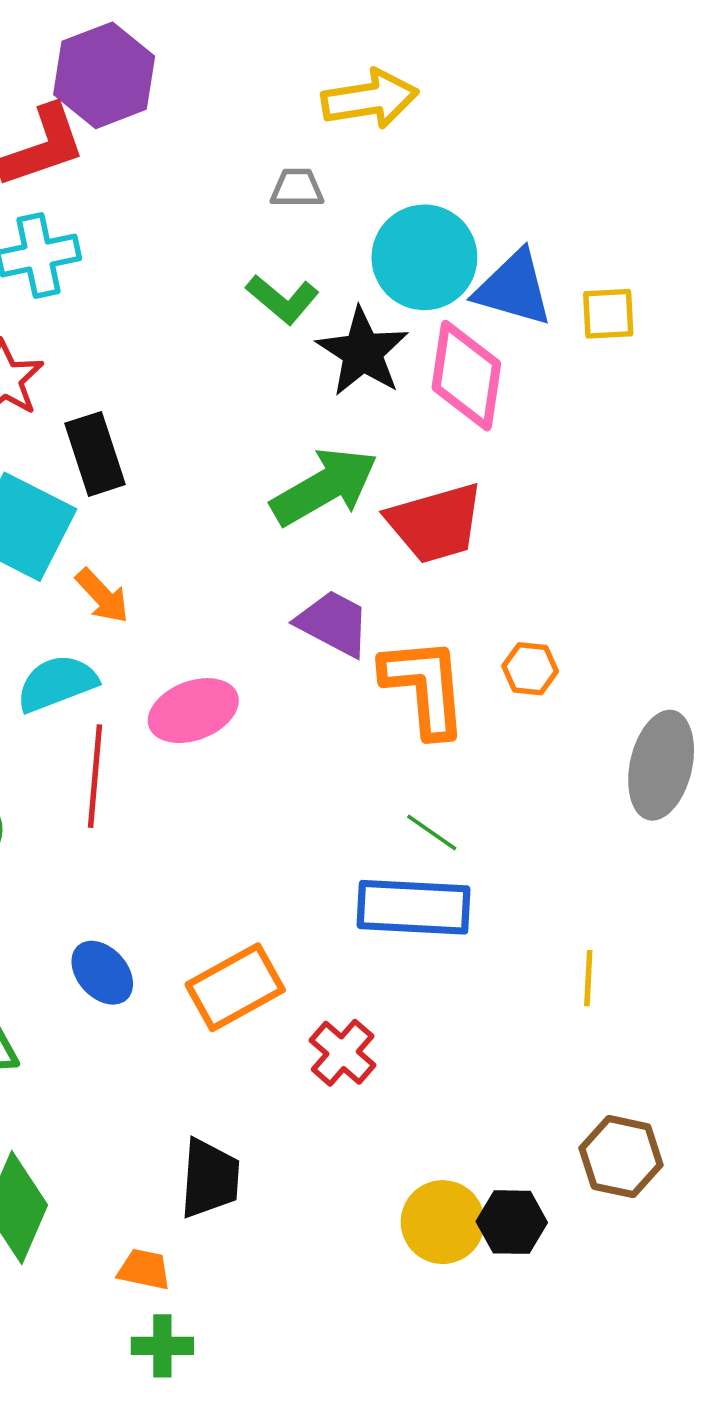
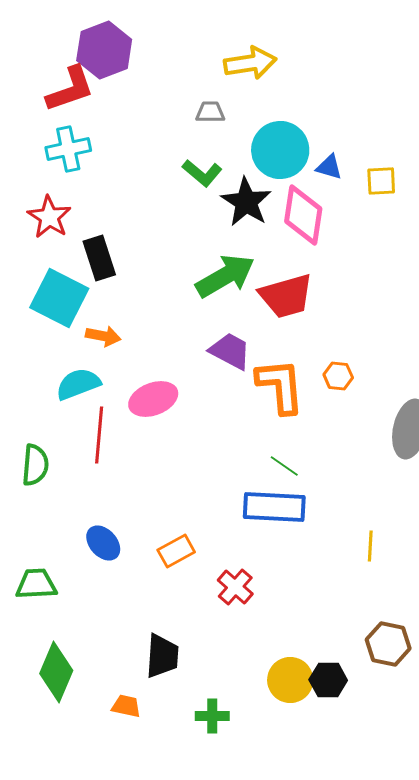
blue triangle: (514, 288) -> (329, 167), size x0.6
orange arrow: (102, 596) -> (103, 336), turned -36
orange rectangle: (235, 987) -> (176, 551), size x0.7
green cross: (162, 1346) -> (212, 716), moved

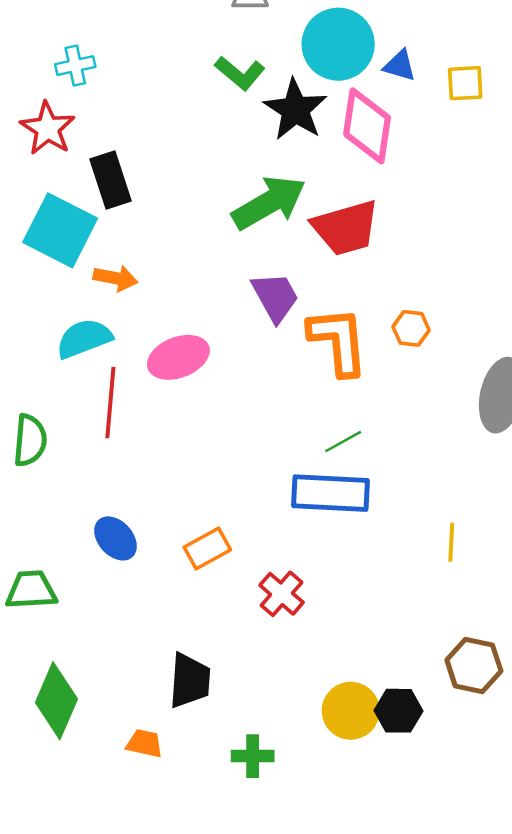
cyan cross: (68, 149) -> (75, 66), moved, size x0.7
purple trapezoid: (230, 351) -> (275, 297), turned 33
green line: (284, 466) -> (343, 442), turned -64

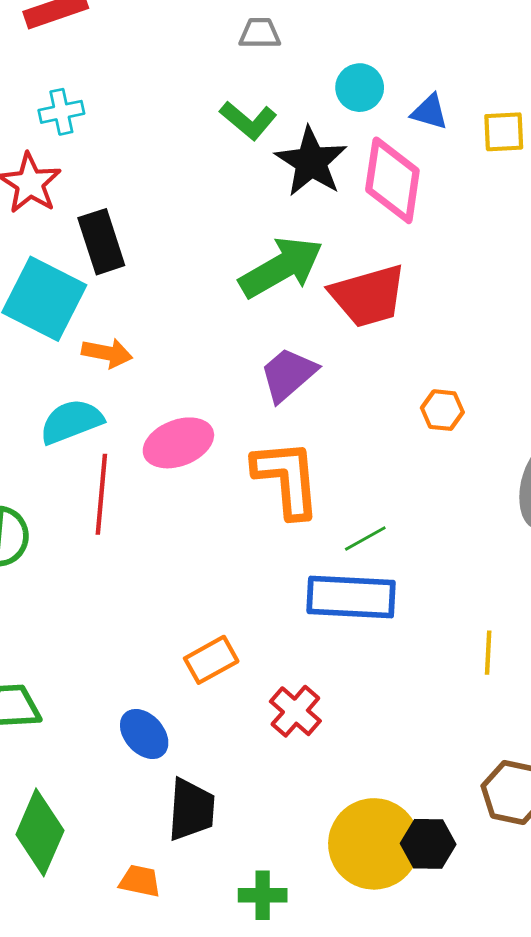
cyan circle: (338, 44) -> (360, 88), size x0.6
purple trapezoid: (275, 297) -> (288, 374), turned -102
orange L-shape: (338, 341) -> (287, 479), moved
blue ellipse: (116, 538) -> (144, 734), moved
yellow circle: (351, 711) -> (374, 844), size x1.4

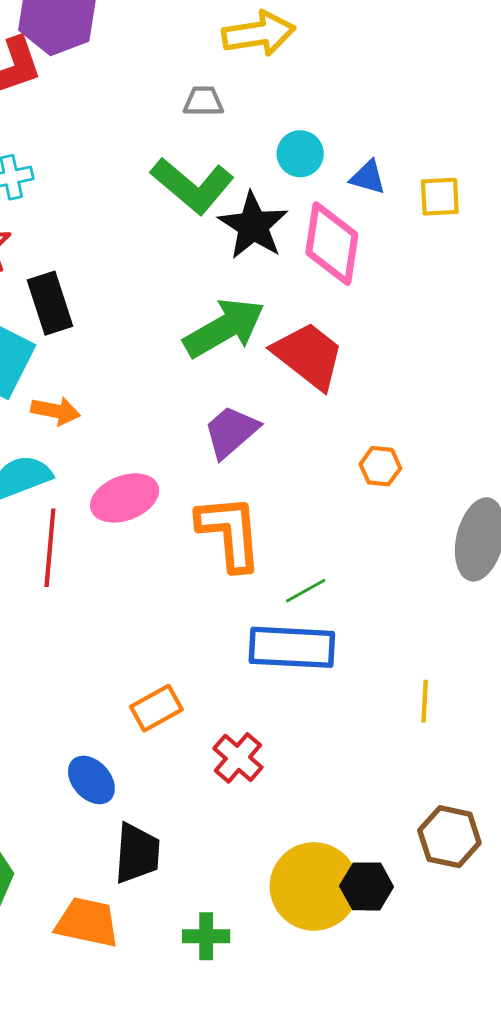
green L-shape: (248, 120) -> (192, 186), size x1.5
red trapezoid: (368, 296) -> (308, 356), turned -126
orange trapezoid: (140, 881) -> (87, 922), size x1.6

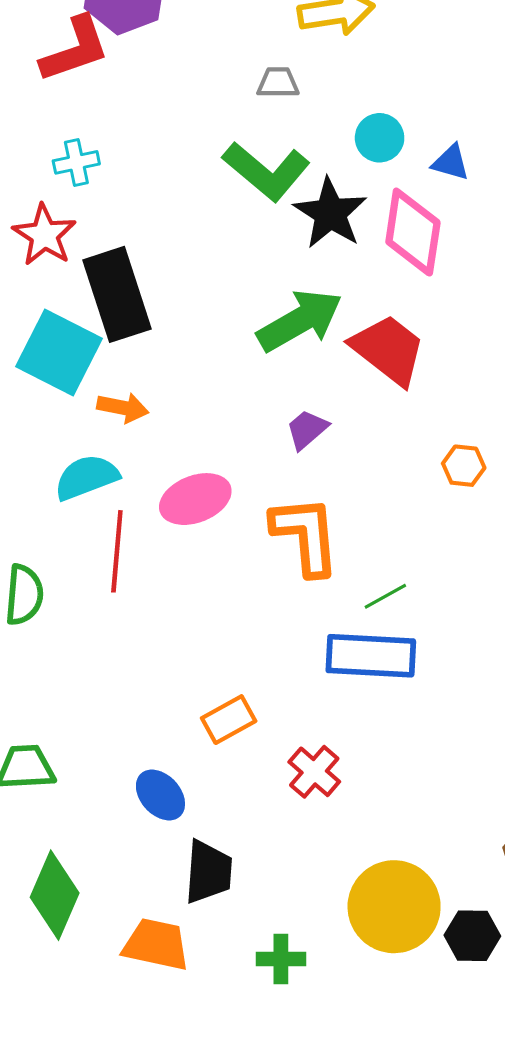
black rectangle: (50, 303) -> (117, 294), size x1.4
purple trapezoid: (231, 432) -> (307, 429), size x0.7
black hexagon: (367, 886) -> (472, 936), moved

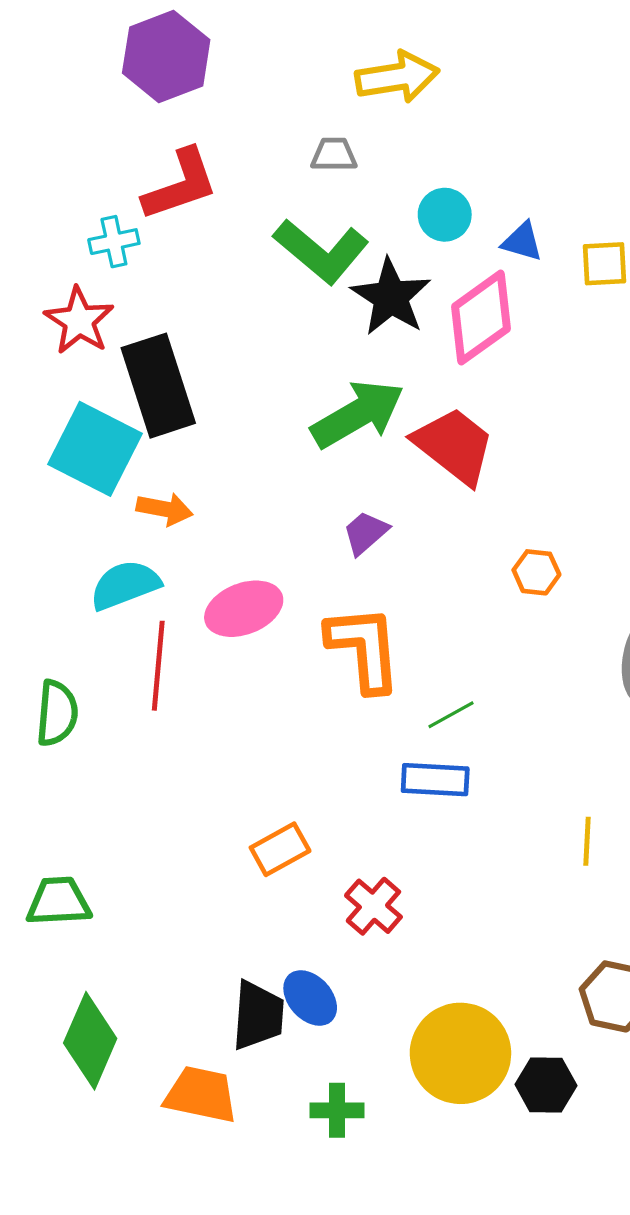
red L-shape: (75, 49) -> (180, 185), moved
pink diamond: (413, 232) -> (481, 318), turned 46
blue rectangle: (371, 656) -> (435, 780), size x0.7
blue ellipse: (160, 795) -> (310, 998), moved

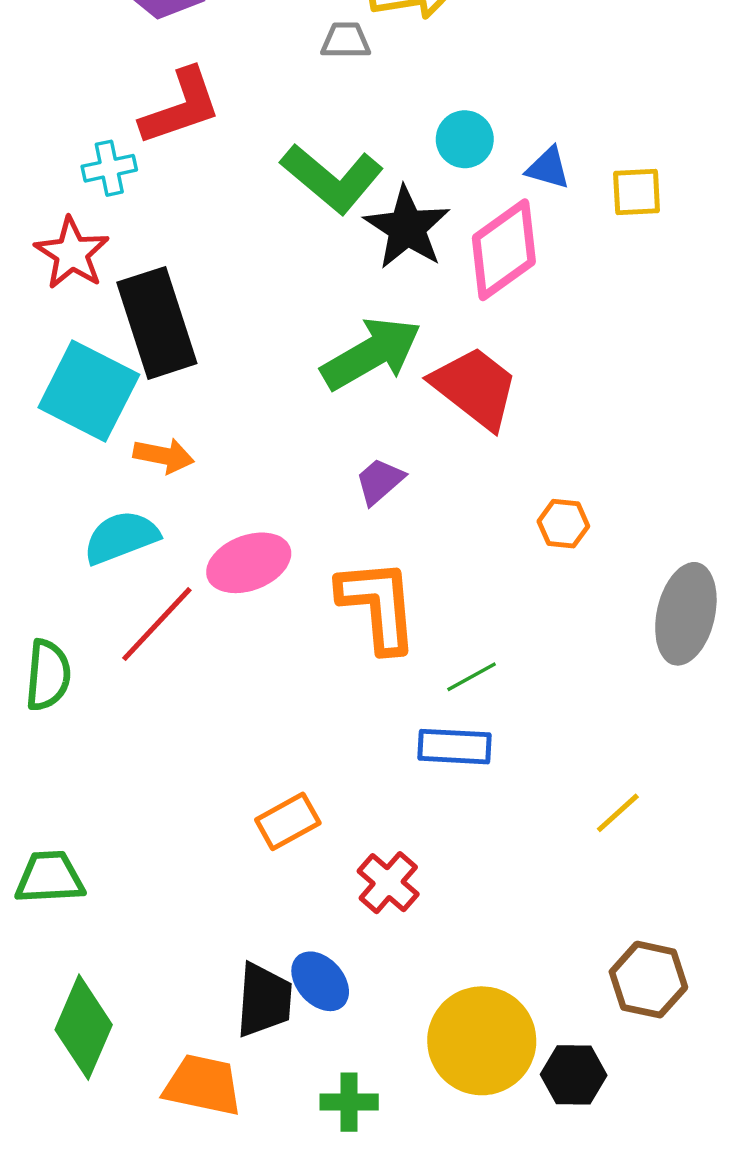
gray trapezoid: (334, 155) -> (346, 41), moved
red line: (158, 666) -> (157, 624), turned 38
yellow line: (587, 841) -> (618, 813), turned 45

